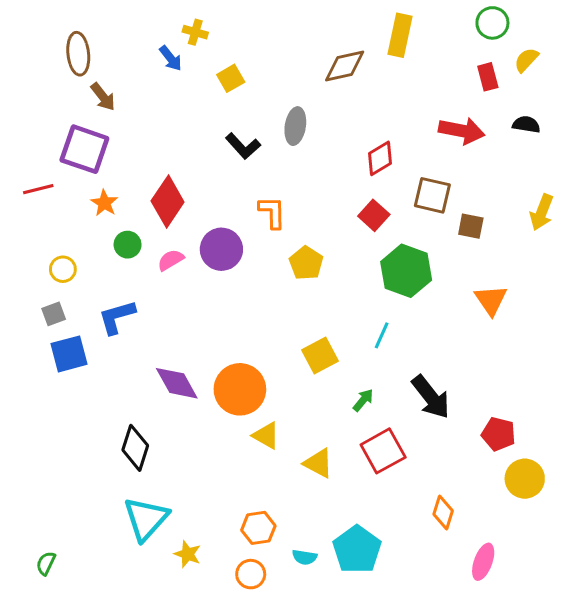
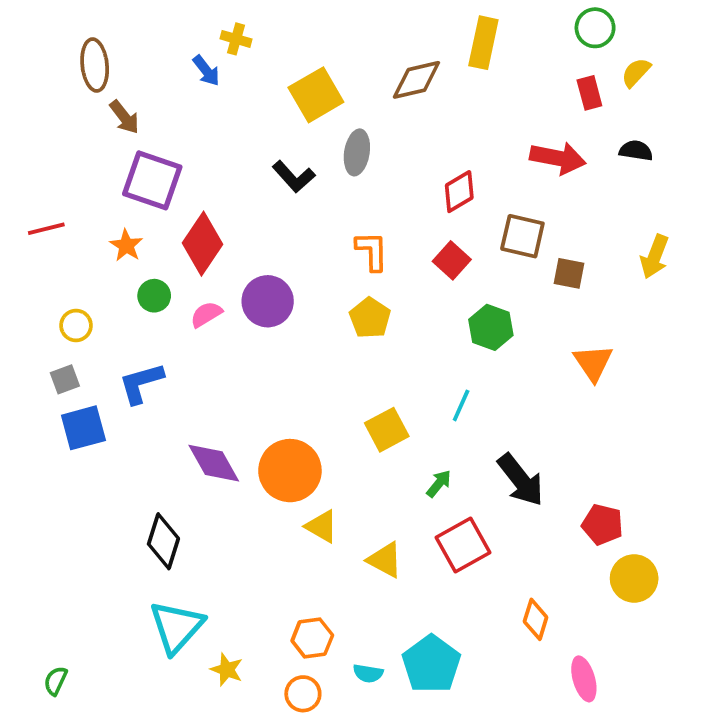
yellow square: (231, 78) -> (316, 95), moved, size x1.6
purple square: (84, 149) -> (152, 180), moved
orange L-shape: (272, 212) -> (372, 251), moved
green hexagon: (406, 271) -> (491, 327), size x0.7
pink ellipse: (483, 562) -> (584, 679), turned -36

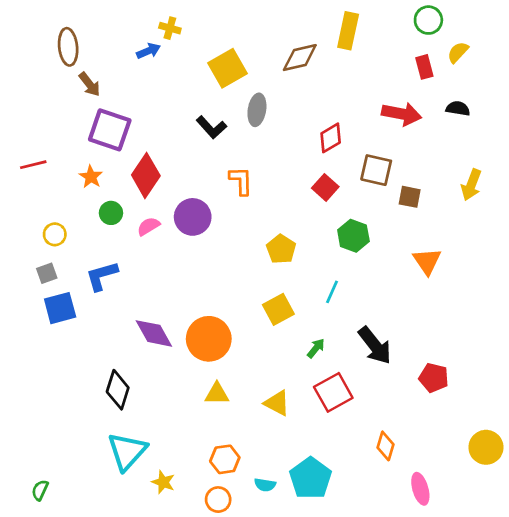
blue arrow: (206, 71) -> (148, 51), turned -75
orange L-shape: (372, 251) -> (241, 181), moved
yellow pentagon: (370, 318) -> (281, 249), moved
yellow triangle: (322, 526) -> (217, 394), moved, turned -30
yellow circle: (634, 578) -> (486, 447), moved

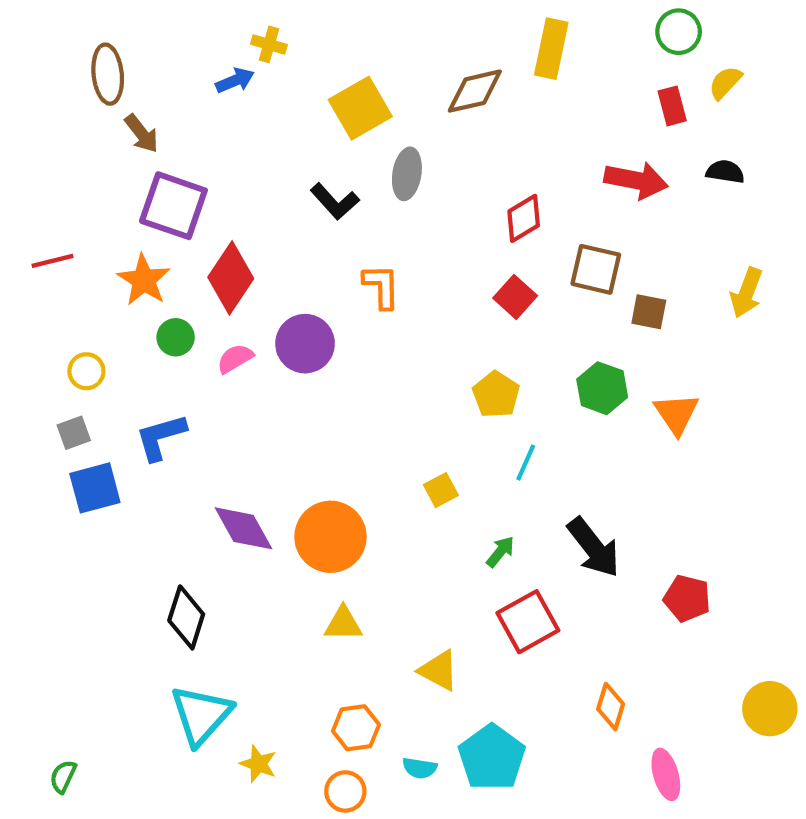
orange star: (91, 177) -> (144, 280), size x1.4
green hexagon: (353, 236) -> (602, 388), moved
yellow pentagon: (281, 249) -> (496, 395), moved
yellow square: (278, 309) -> (441, 490), size x0.7
yellow triangle: (277, 403) -> (439, 670), moved

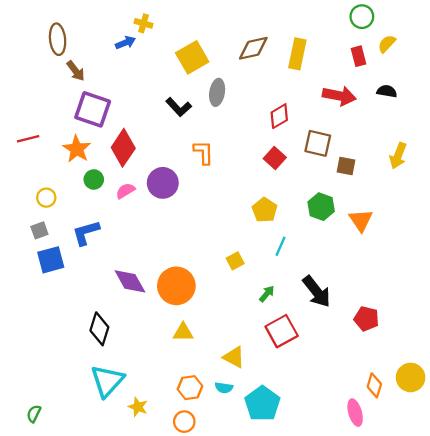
yellow rectangle: (551, 49) -> (297, 54), moved
orange diamond: (611, 707) -> (374, 385), moved
cyan semicircle: (420, 768) -> (224, 388), moved

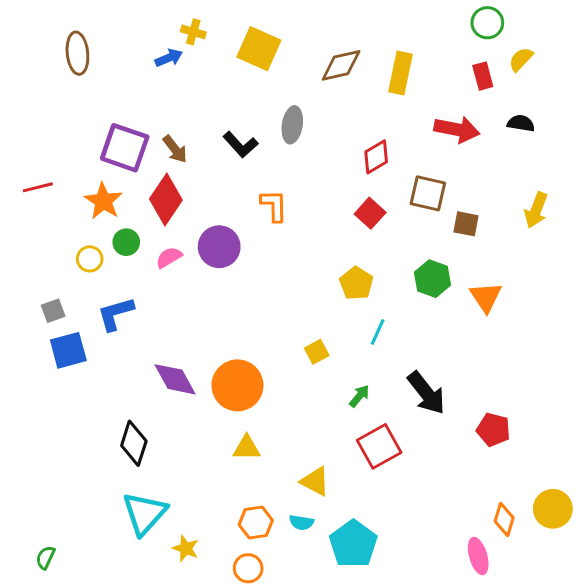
yellow square: (192, 57) -> (259, 49), moved, turned -36
brown arrow: (76, 71) -> (175, 149), moved
yellow circle: (46, 198) -> (90, 259), moved

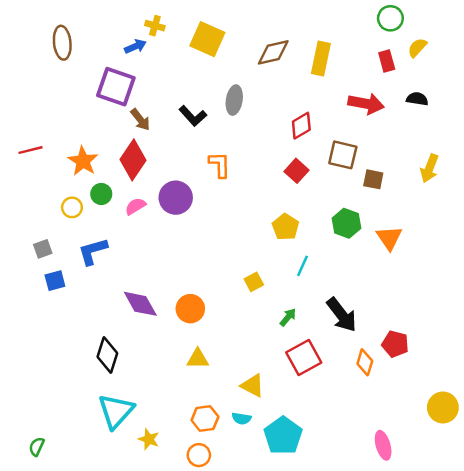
purple square: (125, 148) -> (116, 87), moved
blue square: (68, 350) -> (55, 281), size x0.7
orange circle: (237, 385) -> (190, 309), size x0.7
orange diamond: (504, 519) -> (365, 362), moved

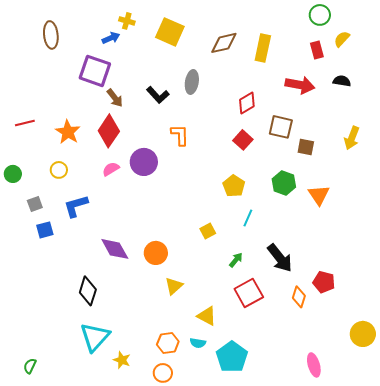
green circle: (101, 194) -> (13, 174), moved
yellow triangle: (198, 359) -> (174, 286), moved, turned -42

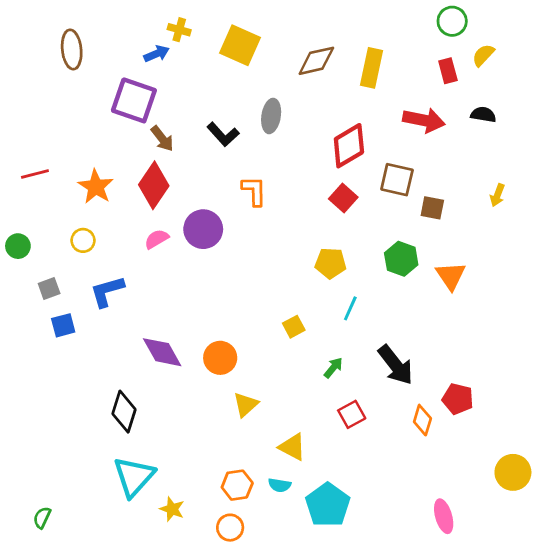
red diamond: (247, 103) -> (349, 146), size x1.4
yellow arrow: (352, 138) -> (497, 195), size x0.7
yellow pentagon: (234, 186) -> (331, 263), turned -30
red square: (249, 293) -> (352, 414), size x0.7

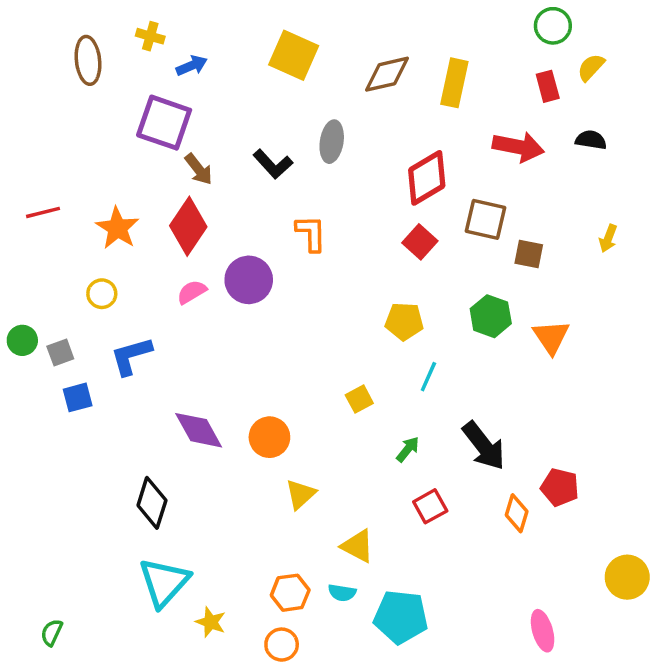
yellow cross: (179, 30) -> (150, 36), moved
green circle: (18, 246) -> (22, 340), moved
cyan pentagon: (328, 505) -> (401, 617), turned -30

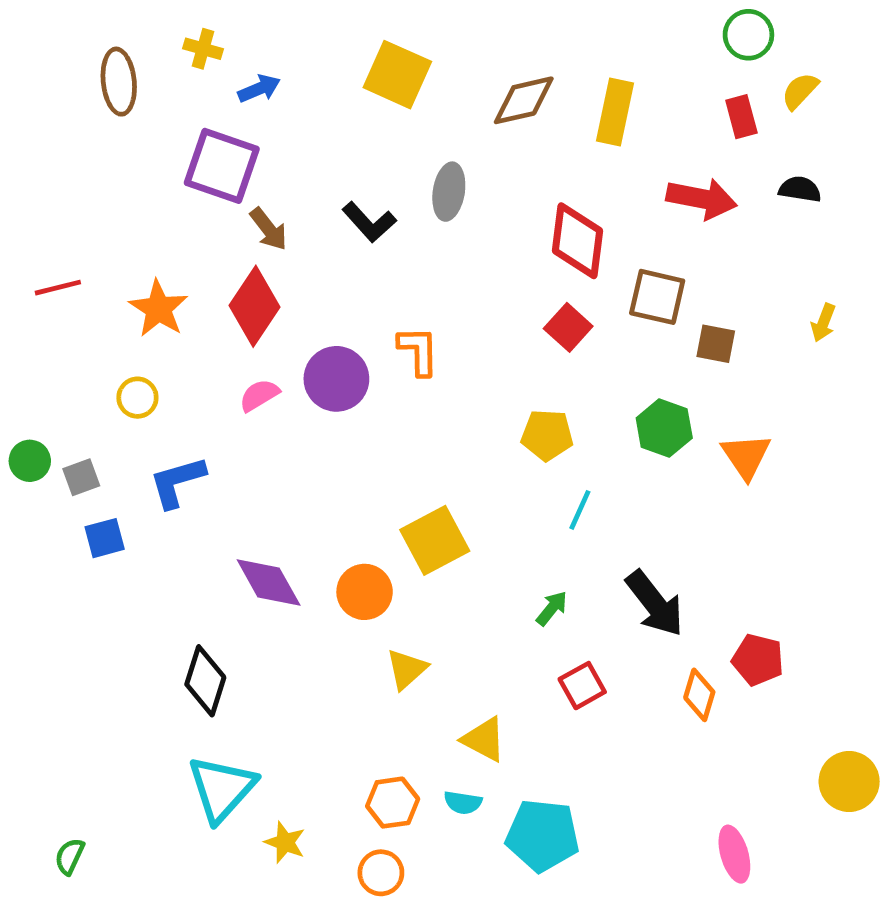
red diamond: (427, 178) -> (578, 241), turned -52
orange L-shape: (311, 233) -> (418, 351), moved
yellow square: (359, 399) -> (435, 540), moved, size x1.8

